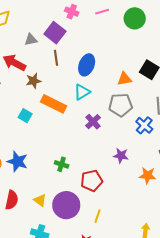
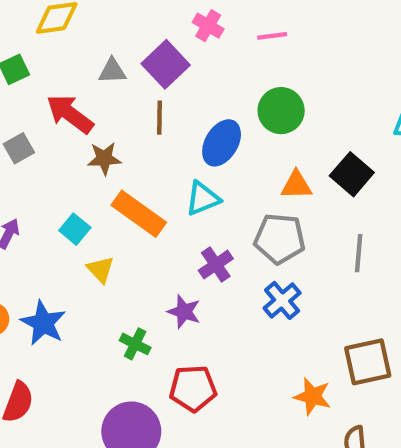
green circle: (135, 18) -> (281, 111), moved
blue cross: (144, 125) -> (282, 300), moved
purple star: (121, 156) -> (184, 312), moved
yellow triangle: (40, 200) -> (101, 269), moved

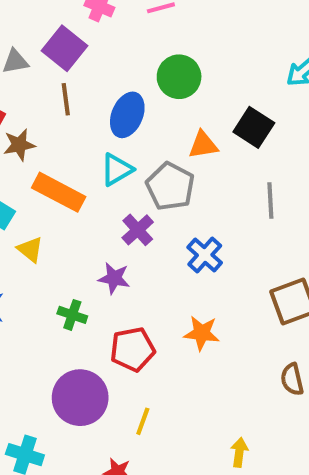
gray pentagon: (280, 239) -> (170, 186), moved, turned 30
orange star: (312, 396) -> (202, 333), moved

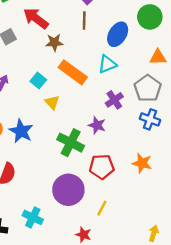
gray pentagon: (170, 186) -> (148, 88), moved
blue cross: (205, 255) -> (150, 119), turned -30
green cross: (72, 315) -> (71, 143), size x1.6

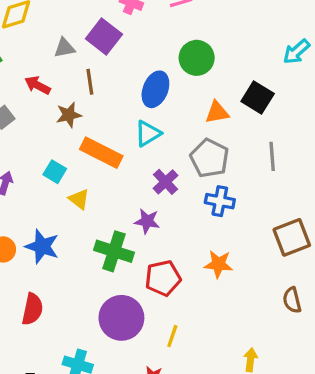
red arrow: (36, 18) -> (37, 85), size x0.7
brown line: (84, 21) -> (90, 82), moved

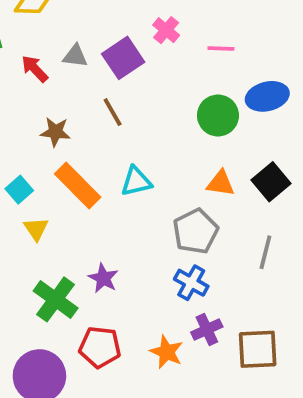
brown line: (90, 82) -> (113, 112), moved, turned -40
red arrow: (37, 85) -> (35, 69), moved
blue ellipse: (155, 89) -> (267, 96), moved, turned 36
purple cross: (165, 182) -> (207, 330), moved

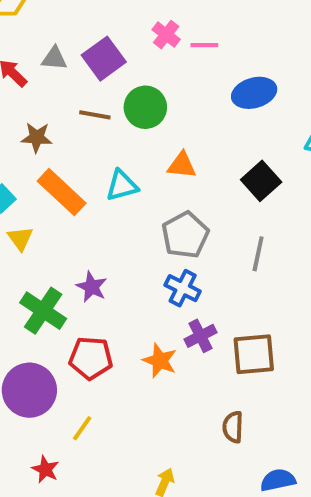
pink cross: (166, 30) -> (166, 35), moved
brown line: (113, 112) -> (95, 115), turned -48
green circle: (218, 115) -> (145, 107), moved
orange triangle: (221, 183) -> (182, 165), moved

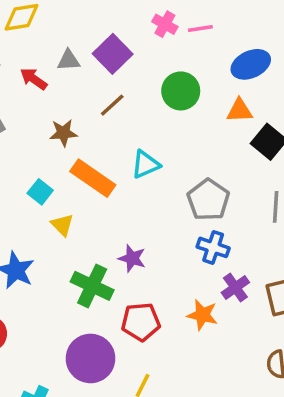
green circle: (145, 107) -> (181, 91), moved
brown line: (95, 115) -> (112, 105), turned -44
orange triangle: (182, 165) -> (240, 111), moved

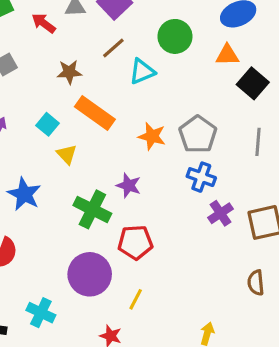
cyan triangle: (146, 164) -> (142, 71), moved
orange star: (203, 315) -> (152, 136), moved

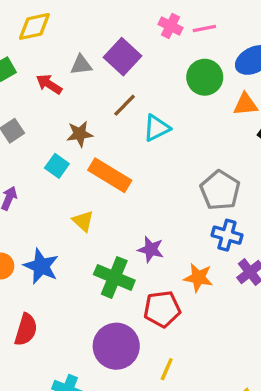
green circle: (175, 36) -> (205, 77), moved
cyan square: (47, 124) -> (57, 166), moved
orange star: (152, 136) -> (198, 278), moved

